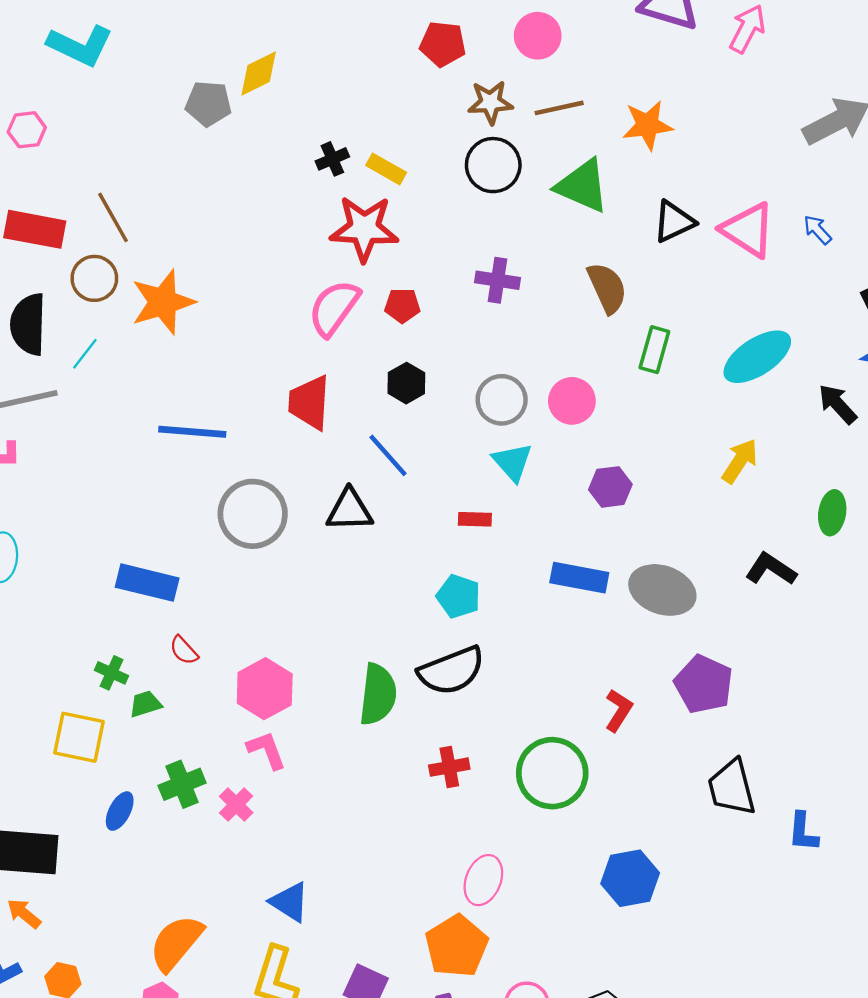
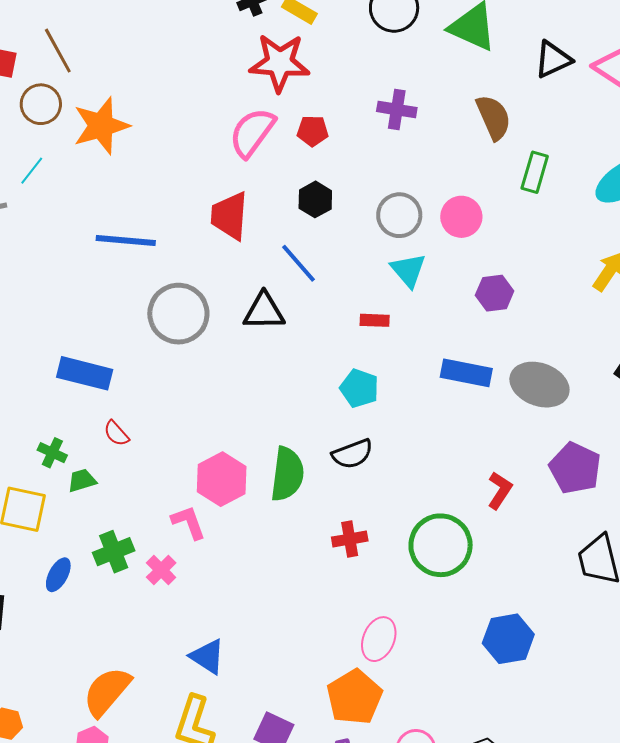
black semicircle: (451, 671) -> (352, 454), size x0.7
pink hexagon: (265, 689) -> (222, 479), moved

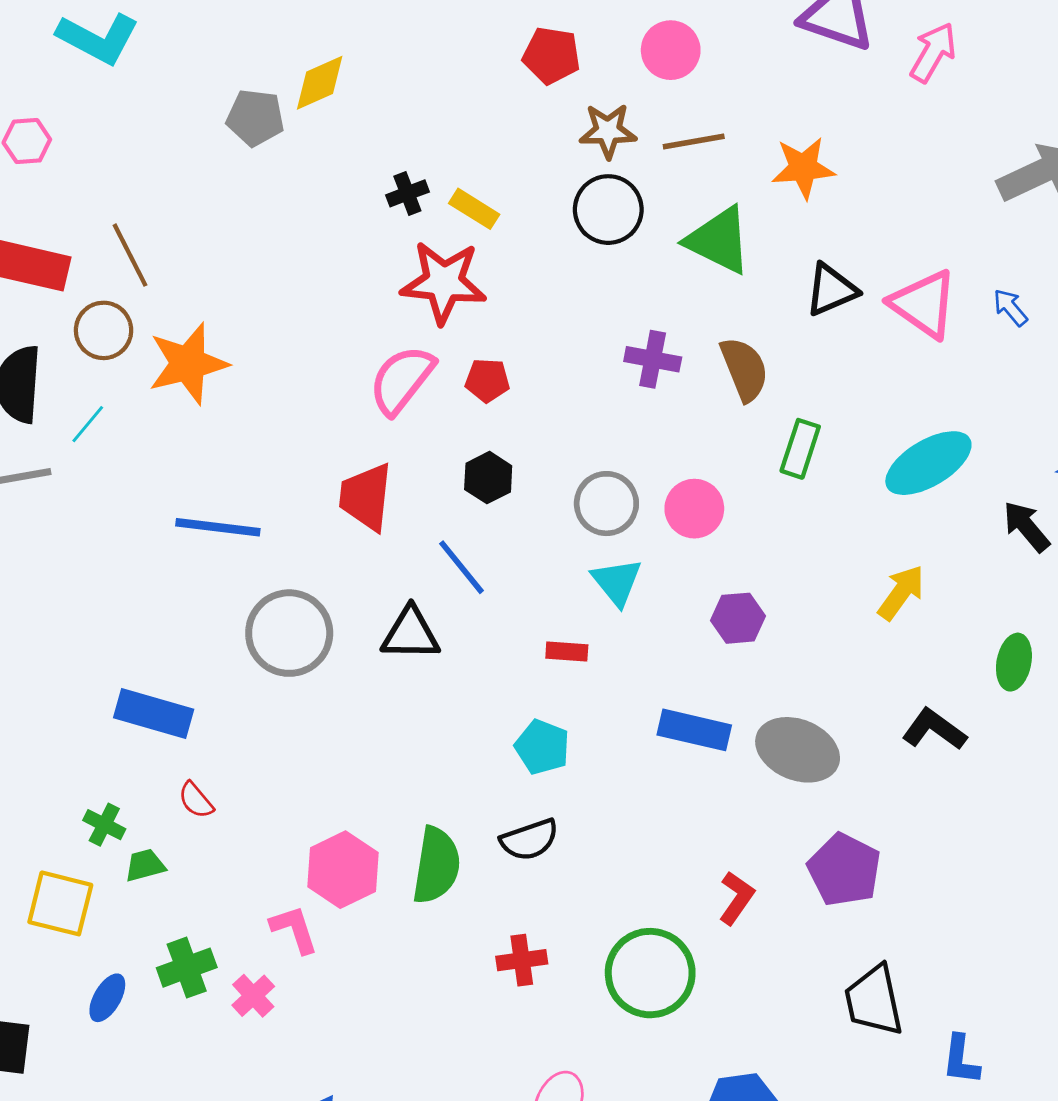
purple cross: (397, 110) -> (653, 359), moved

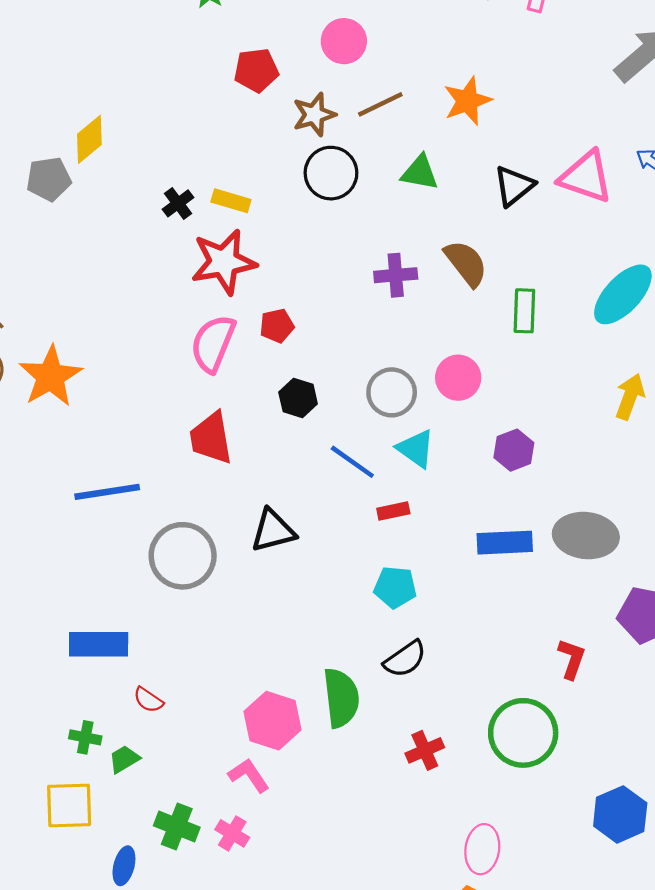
green triangle: (719, 240) -> (420, 173), size x0.7
blue line: (462, 567) -> (352, 462), moved
green cross: (187, 968) -> (177, 827), turned -33

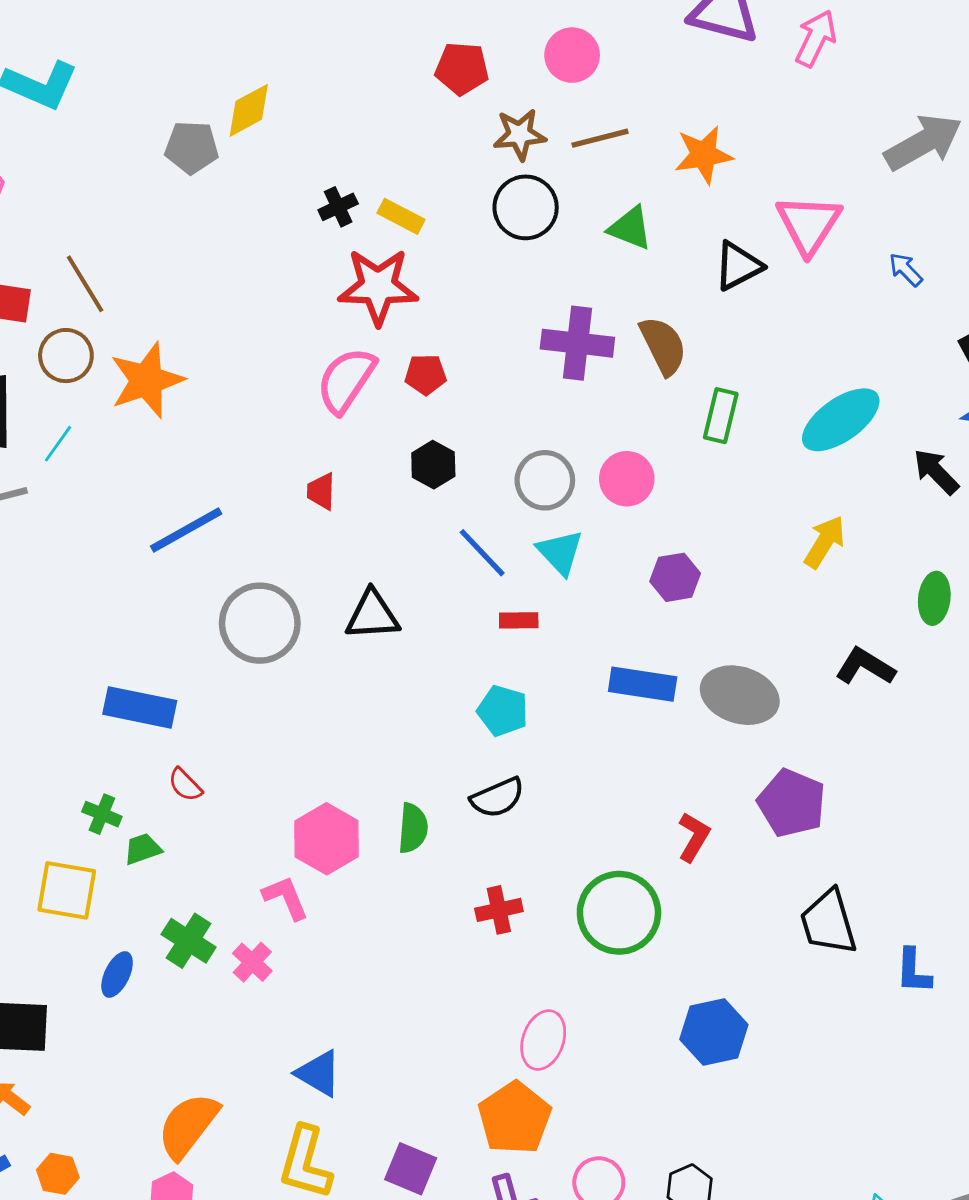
pink triangle: (586, 177) -> (809, 224), moved, turned 32
purple cross: (396, 275) -> (577, 343), size x1.4
red trapezoid: (211, 438) -> (321, 491), size x0.6
blue line: (107, 492) -> (186, 530), turned -32
green semicircle: (341, 698) -> (413, 828), size x0.7

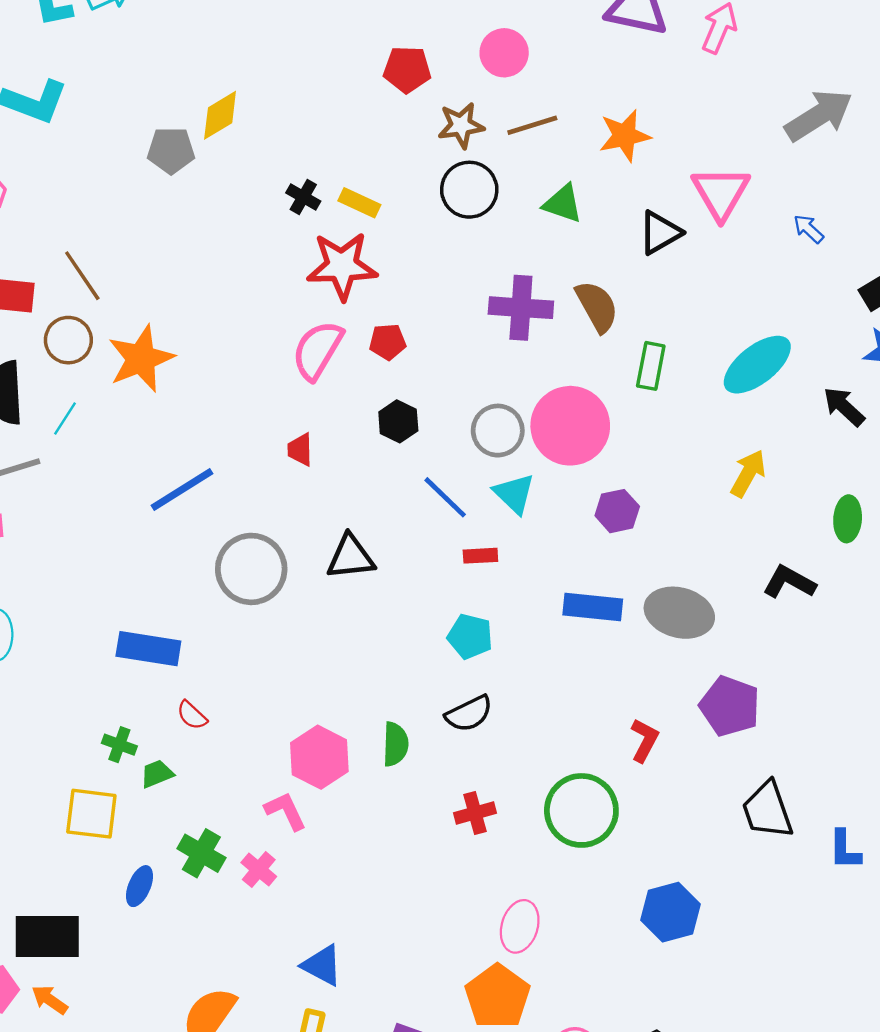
black cross: (338, 207) -> (303, 197), turned -32
pink circle: (627, 479) -> (570, 426), size x1.6

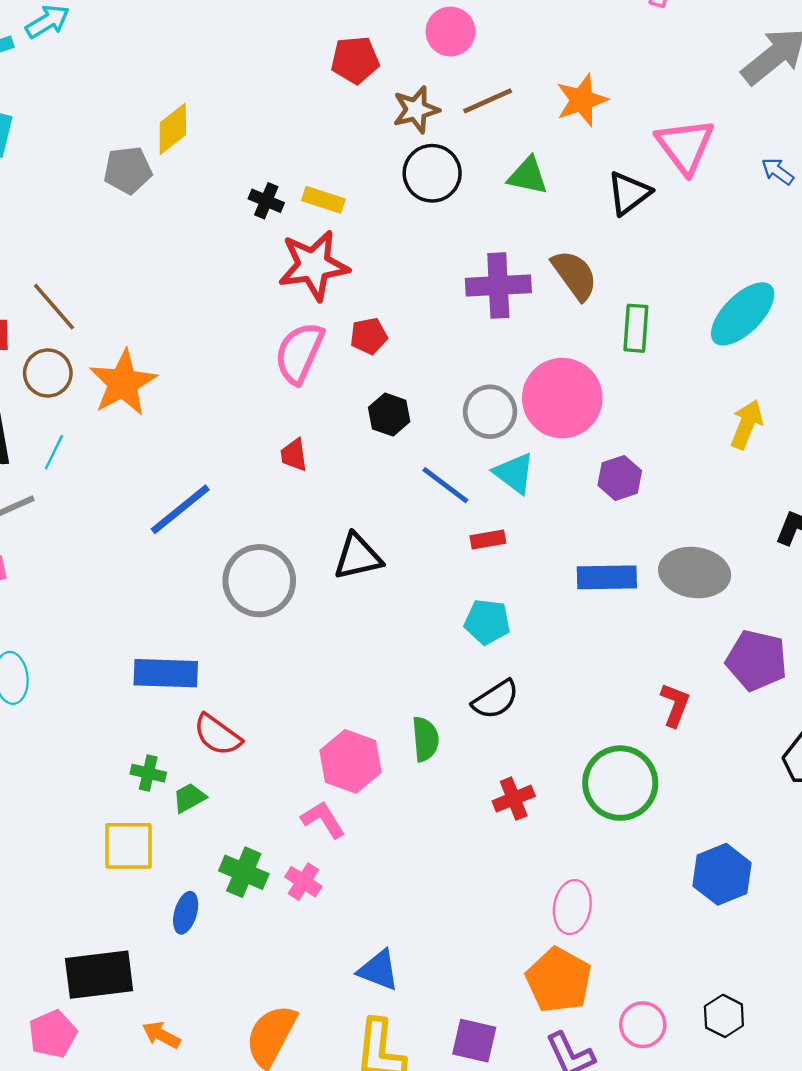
red semicircle: (192, 715) -> (217, 735), size x1.5
orange arrow: (50, 1000) -> (161, 1035), moved

